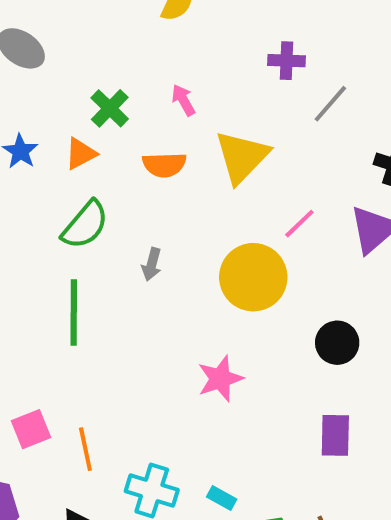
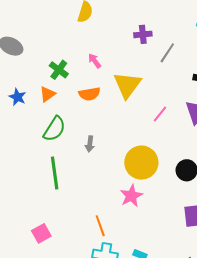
yellow circle: (253, 277) -> (141, 163), moved
orange line: (85, 449) -> (100, 226), moved

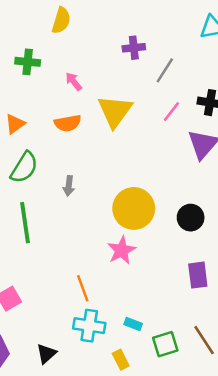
green cross: (59, 70) -> (28, 62), moved, turned -30
pink line: (160, 114) -> (171, 112), moved

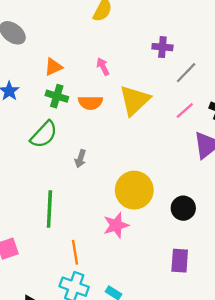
green cross: (28, 62) -> (57, 96), moved
orange triangle: (15, 124) -> (53, 67), moved
green line: (25, 223) -> (49, 209), moved

